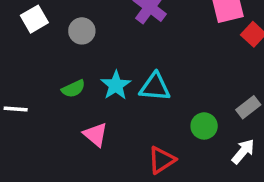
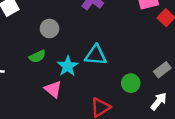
gray circle: (82, 31) -> (49, 29), moved
cyan star: (116, 85) -> (68, 66), moved

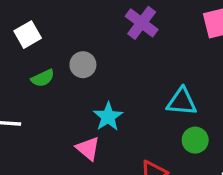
cyan triangle: (96, 55) -> (182, 102), moved
green semicircle: (37, 56) -> (43, 78), moved

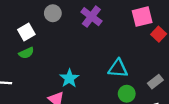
white square: (28, 35) -> (26, 32), moved
gray circle: (83, 65) -> (53, 13), moved

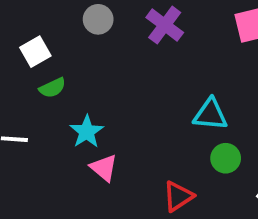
white square: (26, 32) -> (35, 52), moved
cyan star: (69, 78) -> (87, 132), moved

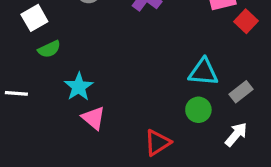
cyan triangle: (210, 114) -> (203, 72), moved

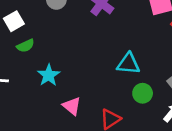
cyan triangle: (203, 72) -> (128, 64), moved
pink triangle: (93, 118) -> (72, 106), moved

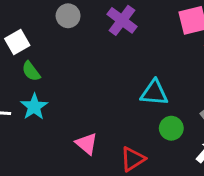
green semicircle: (25, 46) -> (31, 71), turned 78
cyan star: (49, 75) -> (34, 107), moved

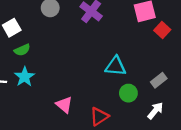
green semicircle: (31, 71) -> (22, 50), turned -77

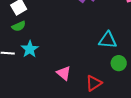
green semicircle: (22, 50) -> (19, 26), moved

